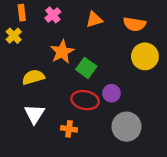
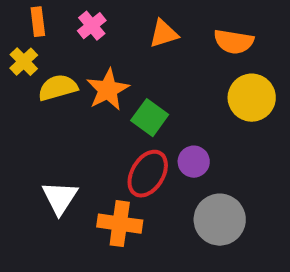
yellow semicircle: (33, 77) -> (58, 88), moved
red ellipse: (85, 100) -> (148, 174), turned -70
orange cross: (69, 129) -> (120, 224), size x1.5

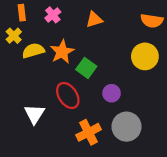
orange semicircle: (234, 42) -> (152, 21), moved
red ellipse: (148, 174) -> (68, 96), moved, turned -65
orange cross: (120, 224) -> (89, 132), moved, turned -35

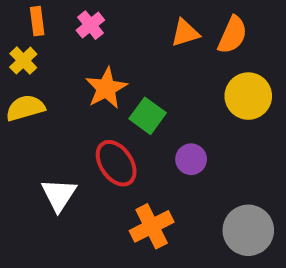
orange triangle: (94, 20) -> (185, 33), moved
orange semicircle: (152, 21) -> (233, 35), moved, turned -75
yellow semicircle: (33, 51) -> (25, 108), moved
gray circle: (126, 127) -> (248, 230), moved

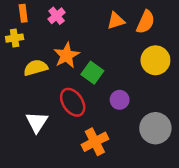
yellow cross: (23, 61) -> (15, 38), turned 35
yellow semicircle: (25, 108) -> (36, 68), moved
gray circle: (248, 230) -> (155, 128), moved

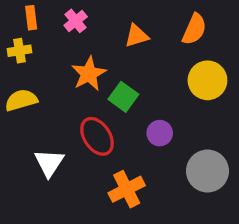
orange triangle: (116, 21) -> (137, 36), moved
yellow semicircle: (36, 68) -> (21, 100), moved

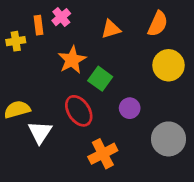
orange rectangle: (31, 18) -> (39, 25), moved
yellow semicircle: (21, 100) -> (17, 109), moved

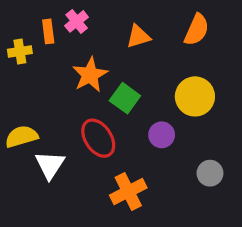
yellow circle: (168, 65) -> (195, 96), moved
gray circle: (168, 139) -> (210, 173), size x0.6

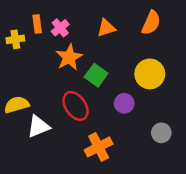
pink cross: (77, 21) -> (60, 28), moved
white triangle: (50, 165) -> (38, 126), turned 35

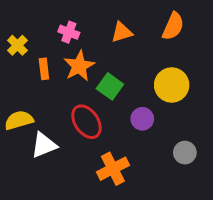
orange rectangle: (37, 24) -> (44, 69), moved
pink cross: (60, 28) -> (69, 32), turned -30
yellow cross: (15, 39) -> (17, 45), turned -36

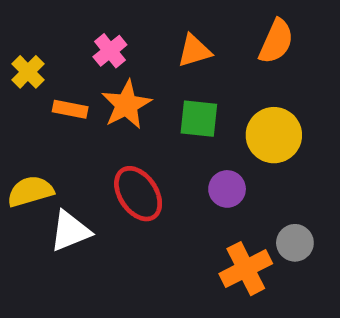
pink cross: (69, 32) -> (110, 51), turned 30
orange rectangle: (44, 69) -> (70, 109), turned -72
green square: (110, 86) -> (199, 119), moved, turned -30
orange cross: (113, 169) -> (246, 269), moved

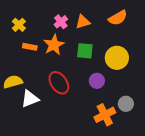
orange semicircle: (276, 41) -> (118, 18), turned 36
pink cross: (110, 51) -> (61, 22), moved
yellow cross: (28, 72) -> (19, 25), moved

